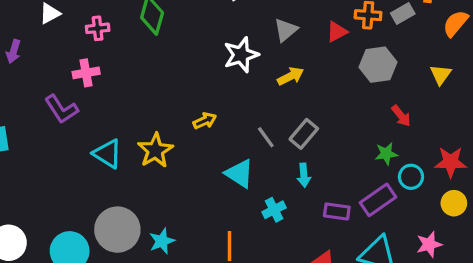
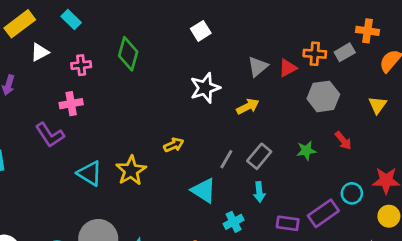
gray triangle: (286, 30) -> (258, 67), moved
gray line: (266, 137) -> (226, 159), turned 66
green star: (386, 154) -> (306, 151), moved

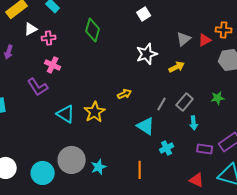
pink cross: (81, 65) -> (49, 38), moved
pink cross: (71, 104) -> (53, 65), turned 35
cyan arrow: (259, 192) -> (194, 123), moved

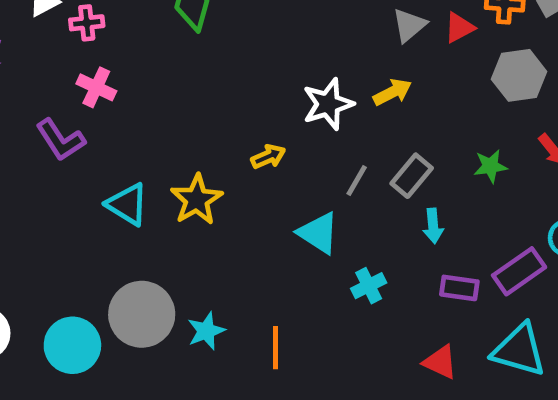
white star: (147, 54) -> (328, 104), moved
orange line: (140, 170) -> (275, 348), moved

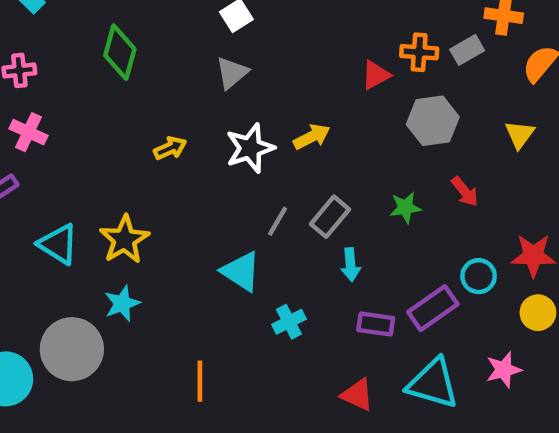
gray triangle: (409, 25) -> (232, 73), moved
yellow arrow: (268, 157) -> (170, 148), moved
cyan star: (206, 331) -> (122, 303), moved

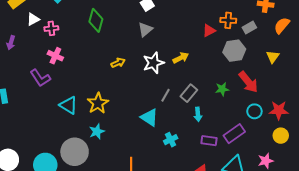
gray rectangle: (467, 50) -> (249, 27), moved
red arrow: (465, 192) -> (248, 82), size x1.6
cyan circle: (479, 276) -> (254, 111), moved

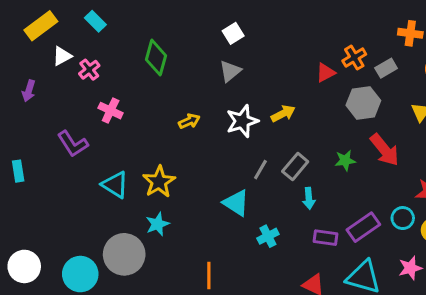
orange cross: (228, 20) -> (354, 58), turned -35
pink cross: (51, 28) -> (89, 70), turned -32
pink cross: (55, 56) -> (111, 111), moved
cyan circle: (254, 111) -> (403, 218), moved

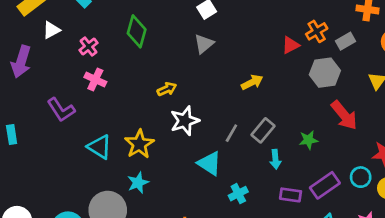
pink cross: (89, 70) -> (88, 47), moved
purple arrow: (29, 91) -> (21, 62), size x1.6
white star: (242, 121) -> (185, 121), moved
green star: (345, 160) -> (308, 140), moved

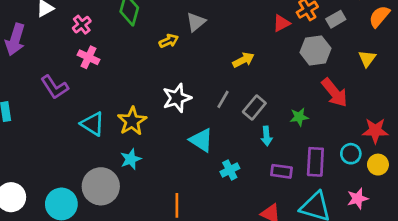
yellow arrow: (167, 89) -> (169, 41), moved
gray line: (231, 133) -> (223, 99), moved
purple rectangle: (325, 185) -> (315, 162), turned -52

